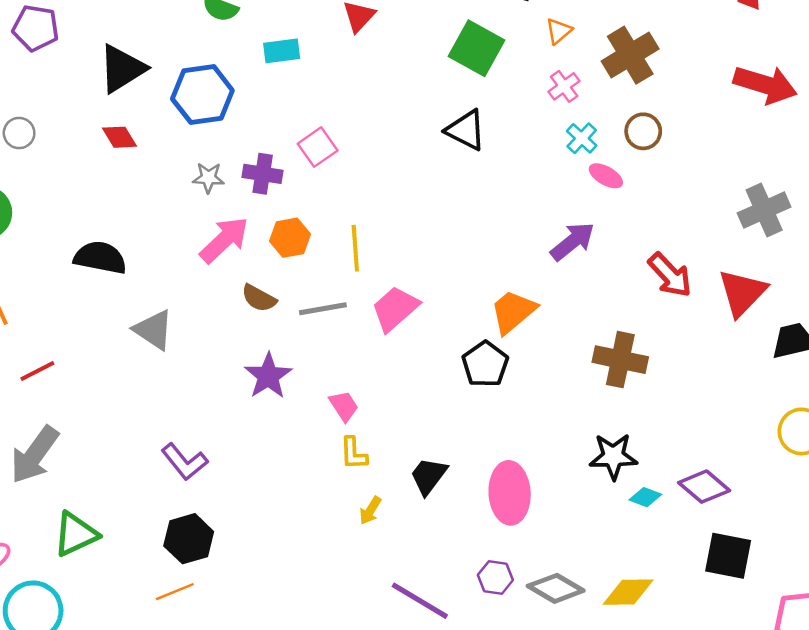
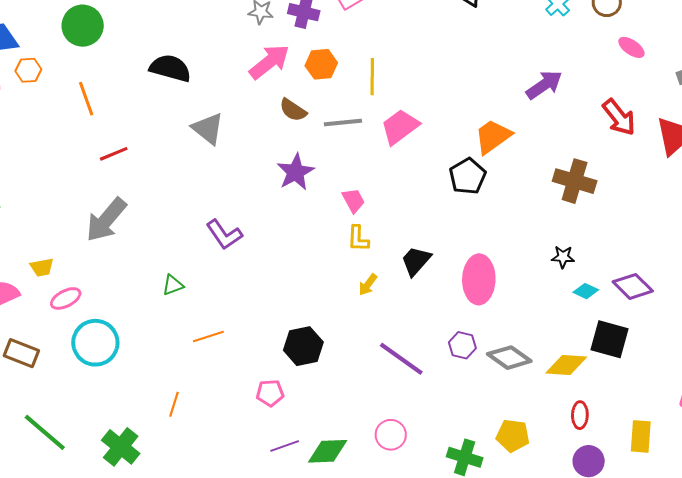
pink ellipse: (606, 176) -> (631, 47), moved
black star: (613, 456) -> (563, 257), size x0.6
green triangle: (76, 534) -> (173, 285), moved, size x0.6
black hexagon: (189, 539) -> (303, 346), moved
black square: (728, 556) -> (609, 339), moved

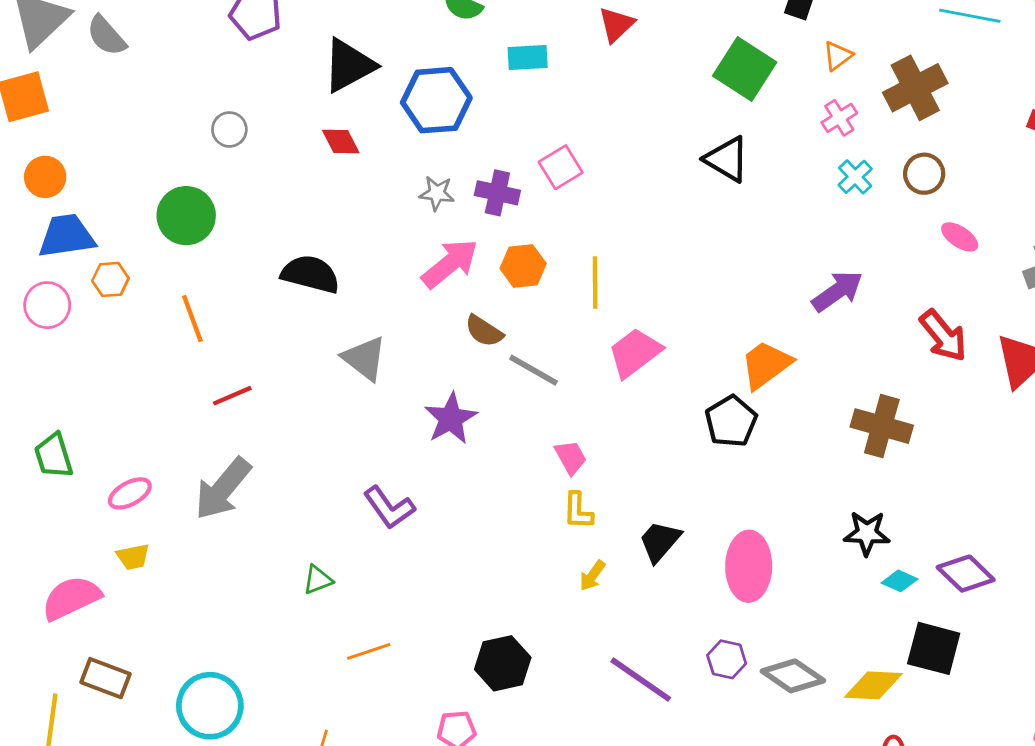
gray line: (343, 122) -> (534, 370), moved, turned 36
purple star: (296, 172) -> (451, 418), moved
black star: (563, 257) -> (867, 533), size x1.4
pink ellipse: (66, 298) -> (130, 493), moved
cyan circle: (95, 343) -> (210, 706), moved

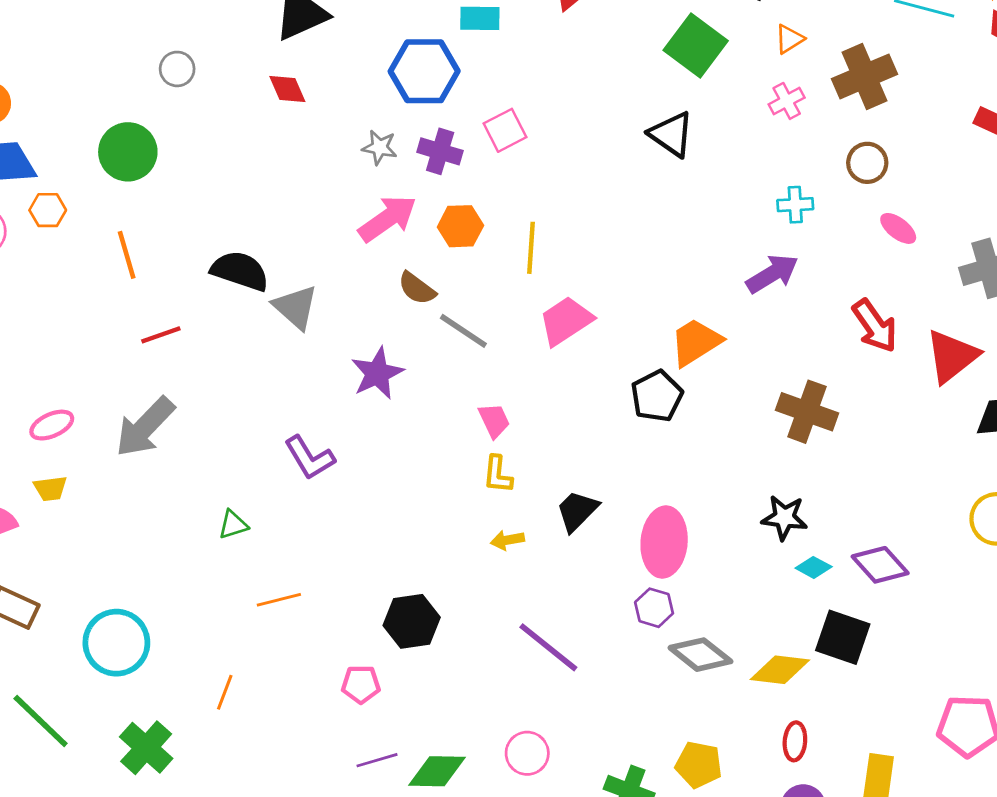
blue hexagon: (436, 100) -> (424, 71), moved
cyan cross: (855, 177) -> (795, 205), moved, turned 36
black semicircle: (310, 274) -> (240, 271), moved
yellow arrow: (592, 576) -> (507, 540), turned 40
purple hexagon: (727, 659) -> (654, 608), moved

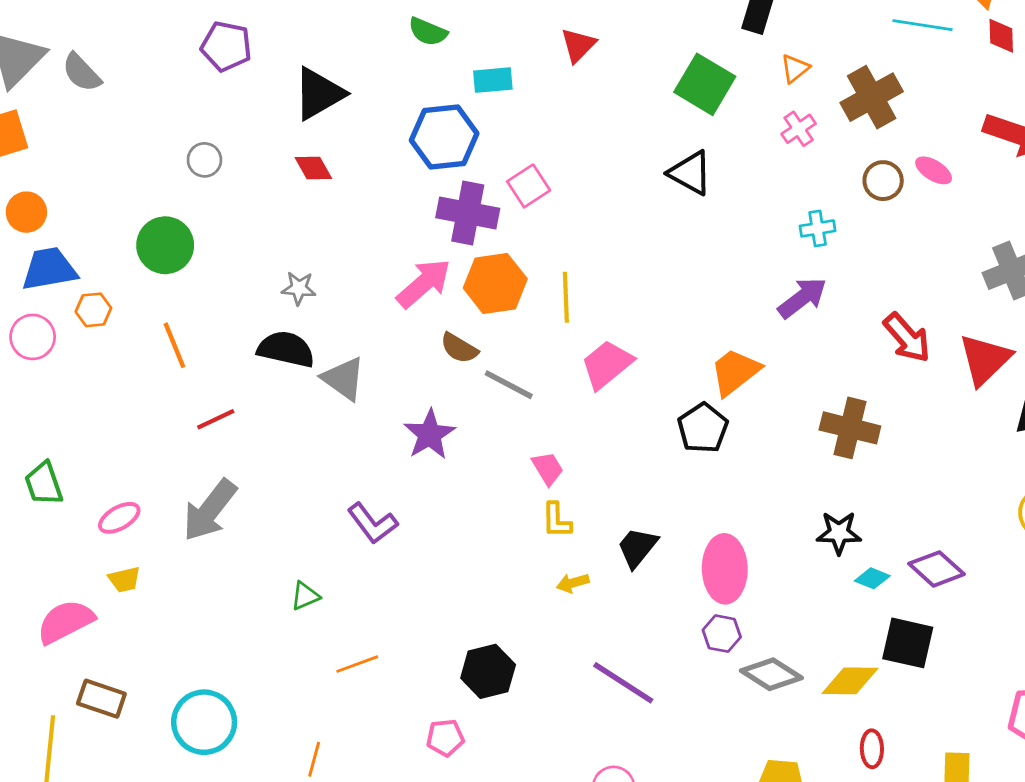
gray star: (380, 147) -> (299, 288), moved
purple cross: (440, 151) -> (468, 213), size x1.4
orange hexagon: (460, 226) -> (495, 283), size x1.4
pink ellipse: (898, 228) -> (934, 170), moved

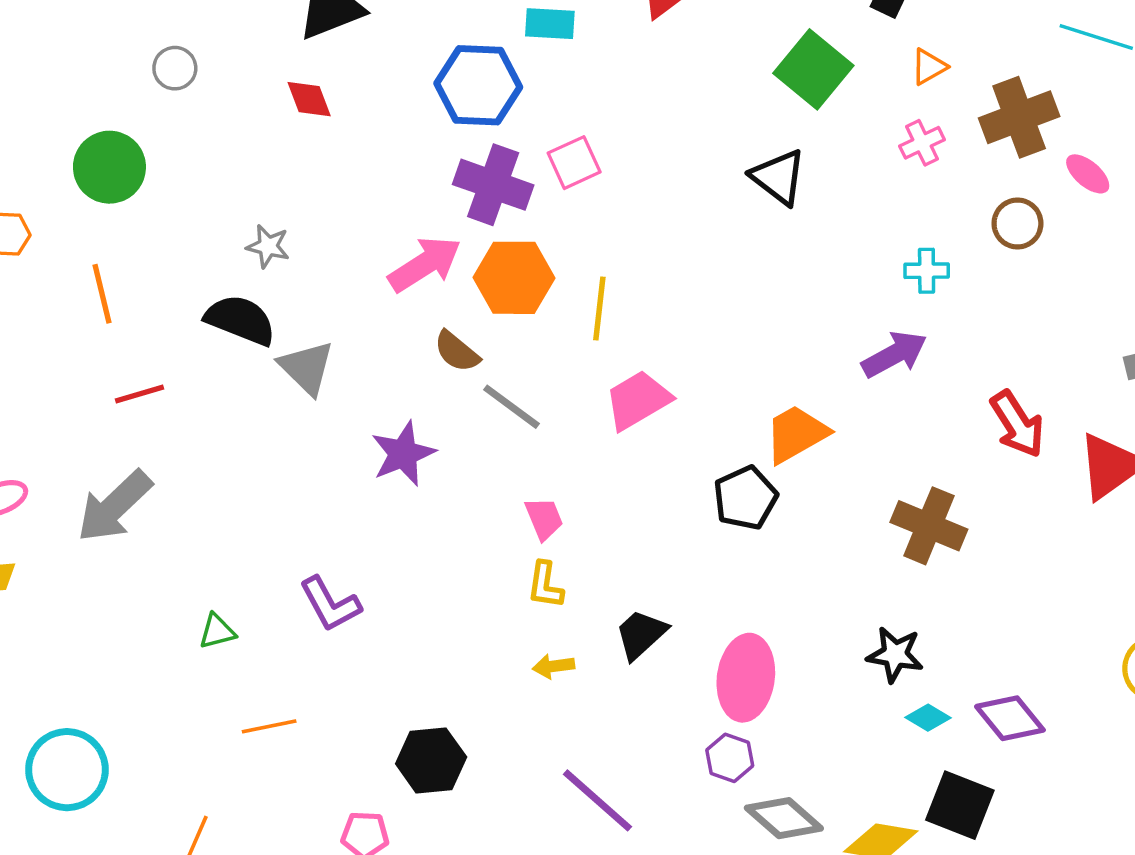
pink ellipse: (934, 170) -> (1088, 174), moved
purple L-shape: (372, 523) -> (330, 604), moved

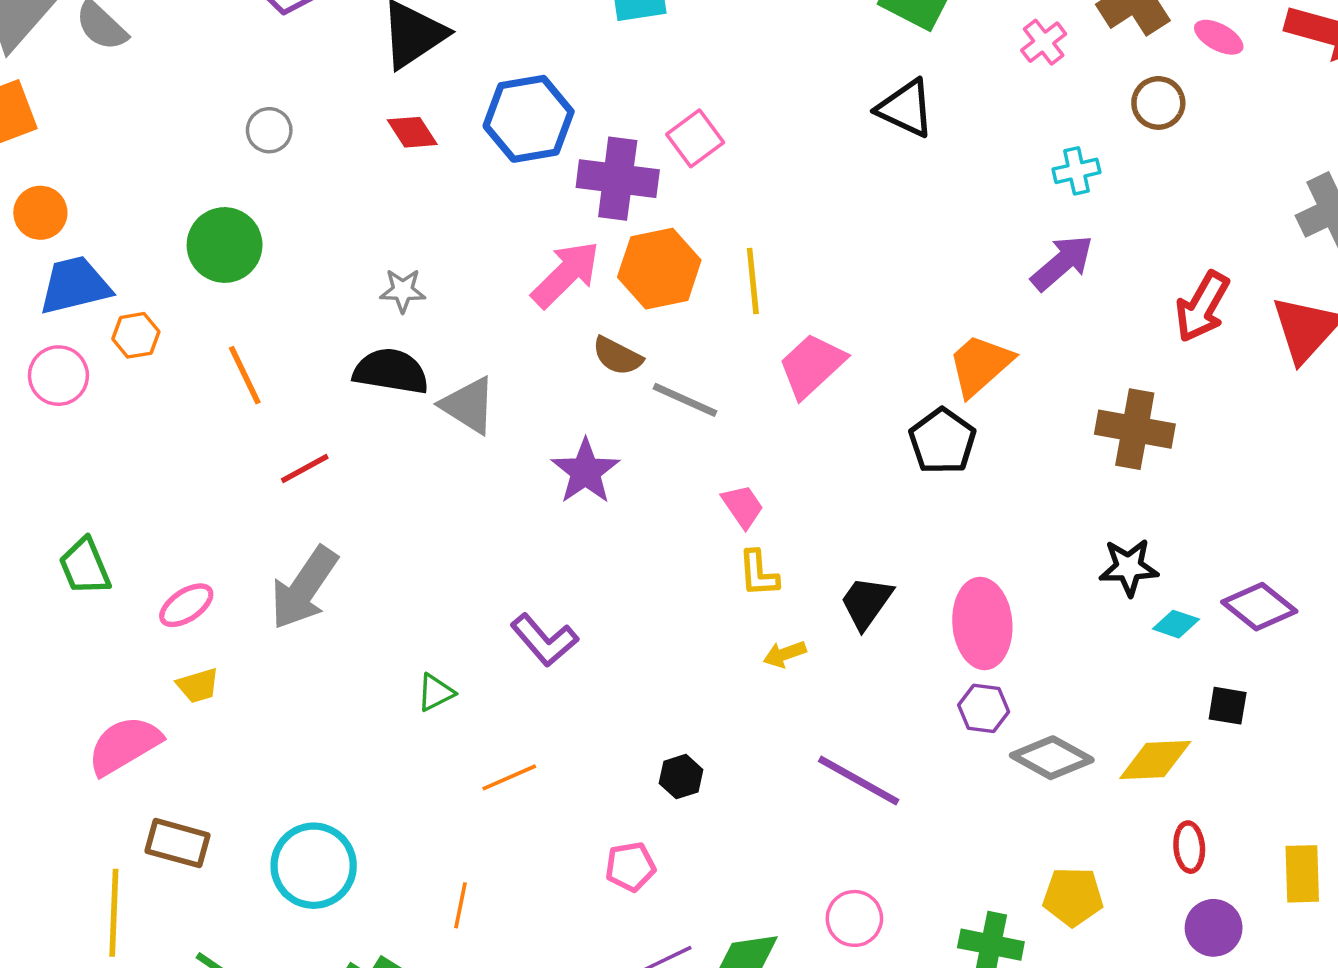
blue hexagon: (478, 85) -> (529, 119), moved
red arrow: (1017, 424) -> (1202, 307), turned 74
black hexagon: (431, 760) -> (681, 777), size x0.6
black square: (960, 805) -> (1228, 706), size x0.6

